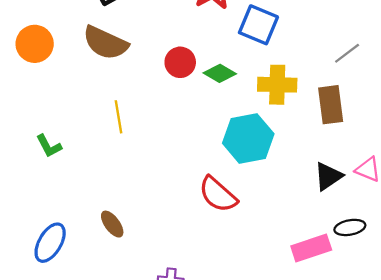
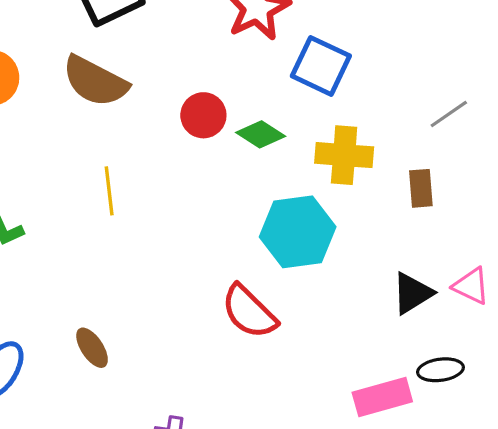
brown rectangle: (331, 105) -> (421, 188), size x0.7

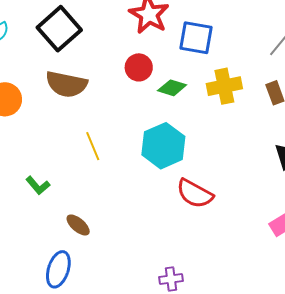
red circle: (203, 115) -> (139, 67), moved
cyan hexagon: (298, 232) -> (163, 146), moved
brown ellipse: (92, 348) -> (78, 225), moved

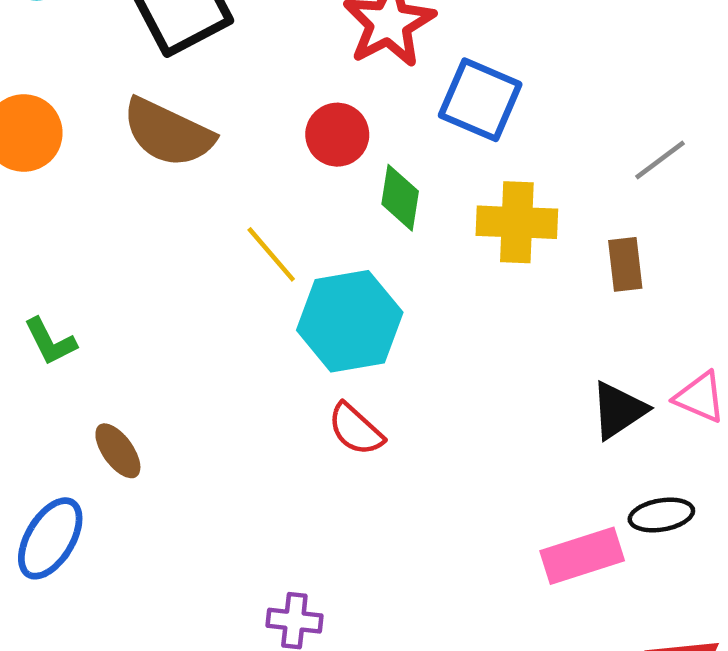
green diamond: (172, 88) -> (400, 198), turned 68
yellow line: (93, 146) -> (271, 254), moved, turned -32
red semicircle: (195, 194) -> (356, 429), moved, size x0.7

